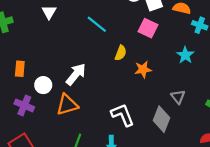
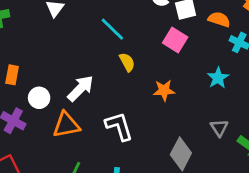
yellow semicircle: (121, 53) -> (127, 62), moved, turned -56
gray triangle: (178, 97) -> (219, 128), moved
white L-shape: (123, 115) -> (119, 126), moved

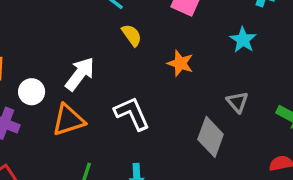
orange star: (164, 90) -> (180, 63), turned 30
gray triangle: (219, 128) -> (237, 102), moved

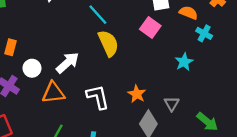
yellow semicircle: (132, 35) -> (108, 43), size x1.6
orange star: (180, 63) -> (137, 94), moved

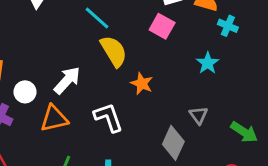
orange star: (137, 94) -> (142, 84), moved

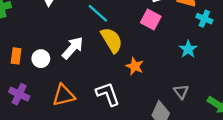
white arrow: (67, 80) -> (73, 48), moved
white circle: (25, 92) -> (41, 59), moved

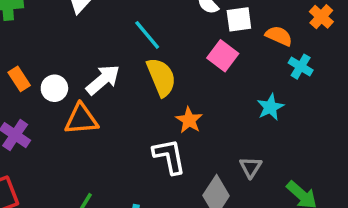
orange rectangle: (16, 56) -> (19, 79), turned -49
white L-shape: (108, 94) -> (169, 156), moved
orange triangle: (64, 95) -> (81, 119), moved

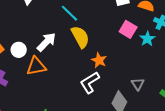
pink square: (223, 56) -> (128, 29), moved
cyan star: (270, 107) -> (147, 39), moved
white L-shape: (169, 156) -> (90, 83), turned -105

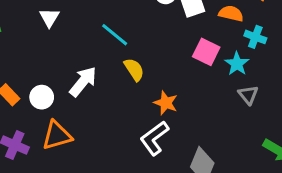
yellow semicircle: (80, 37) -> (134, 69), size x0.7
orange triangle: (36, 66) -> (57, 135), moved
gray triangle: (138, 84) -> (248, 95), moved

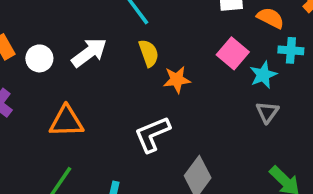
cyan cross: (255, 37) -> (291, 50), turned -30
orange star: (166, 103) -> (177, 80), moved, turned 30
orange triangle: (57, 135) -> (66, 121), moved

